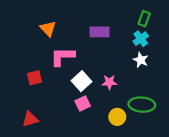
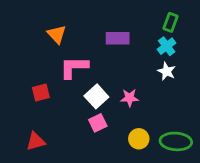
green ellipse: (142, 105) -> (176, 141), moved

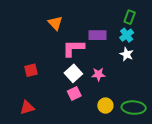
orange triangle: (57, 34) -> (55, 23), moved
purple rectangle: (118, 38) -> (97, 35), moved
pink L-shape: (74, 67) -> (73, 48), moved

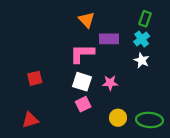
orange triangle: (55, 23) -> (86, 20), moved
white square: (73, 73) -> (82, 82), turned -30

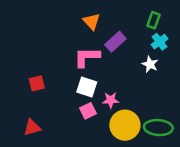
purple rectangle: (109, 39) -> (115, 42), turned -42
cyan cross: (142, 39) -> (160, 42), moved
pink star: (110, 83) -> (111, 100), moved
yellow circle: (118, 118) -> (125, 125), size x1.6

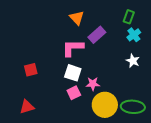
white star: (150, 64) -> (133, 61), moved

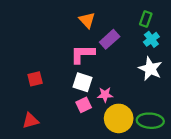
white star: (133, 61) -> (150, 69), size x1.5

